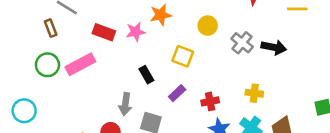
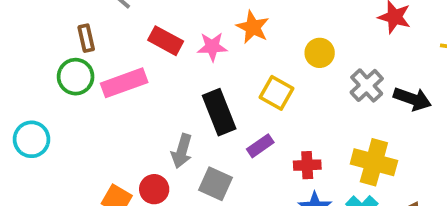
orange star: (161, 15) -> (253, 27), turned 30
brown rectangle: (51, 28) -> (86, 38), moved
black rectangle: (146, 75) -> (219, 112), size x1.6
yellow cross: (254, 93) -> (374, 162), size x1.6

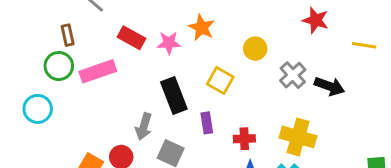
cyan circle: (31, 139) -> (38, 109), moved
purple rectangle: (260, 146) -> (207, 123), turned -65

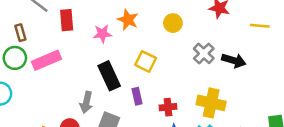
red rectangle: (131, 38) -> (67, 20), moved, turned 60
yellow circle: (255, 49) -> (173, 23), moved

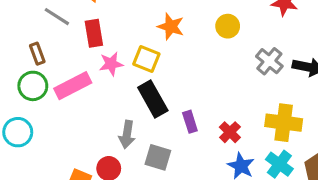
pink star: (102, 34) -> (111, 64), moved
yellow square: (146, 61) -> (146, 59), moved
red cross: (168, 107) -> (230, 132), turned -35

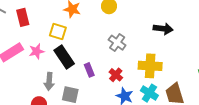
gray cross: (269, 61) -> (117, 43), moved
pink star: (111, 64) -> (37, 51), moved

